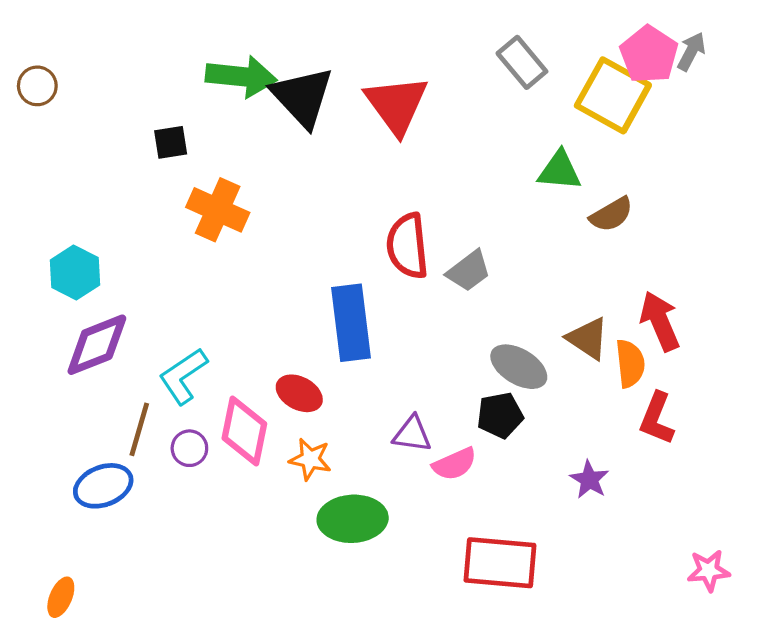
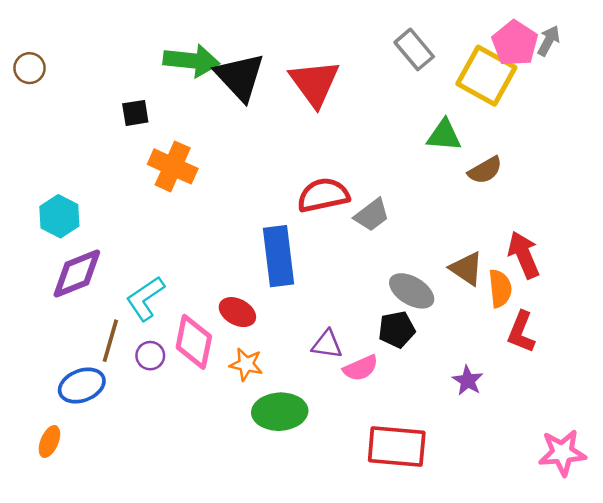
red semicircle: (407, 246) -> (323, 195), turned 84
pink star: (709, 571) -> (562, 453), size x1.4
orange ellipse: (61, 597) -> (49, 442), moved

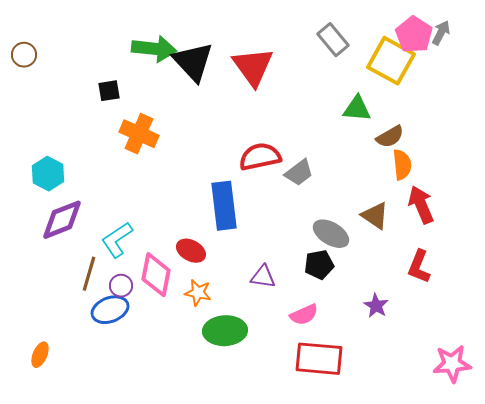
orange semicircle: (500, 288) -> (402, 165), moved
pink semicircle: (361, 368) -> (304, 315), moved
blue ellipse: (82, 386) -> (110, 310), moved

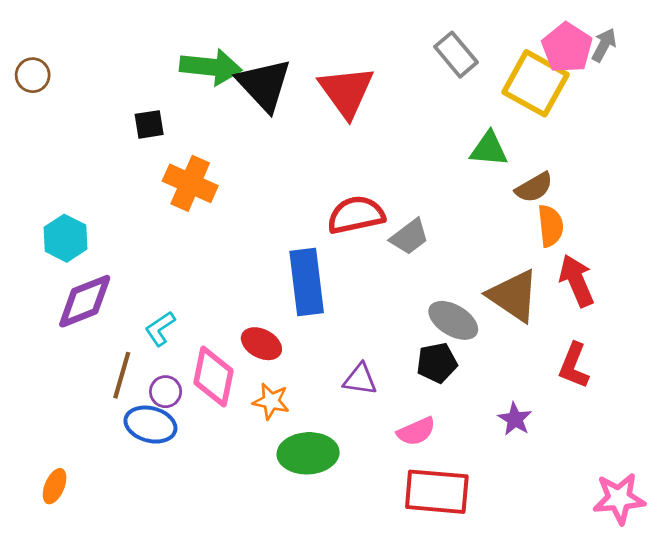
brown triangle: (375, 216) -> (514, 296), size x1.4
cyan L-shape: (117, 240) -> (160, 329), size x0.7
blue ellipse: (110, 310) -> (150, 425), turned 36

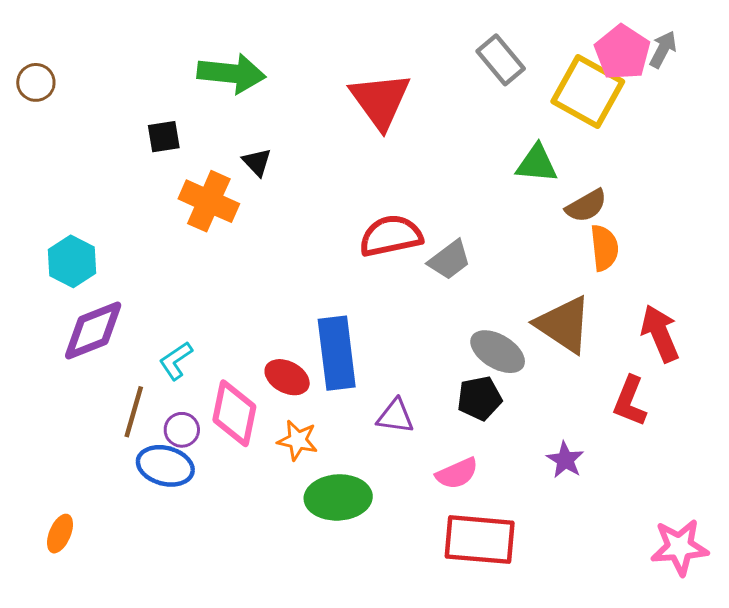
black triangle: (264, 85) -> (257, 162), moved, size x0.5
red arrow: (577, 281) -> (660, 334), moved
blue rectangle: (307, 282) -> (337, 353), moved

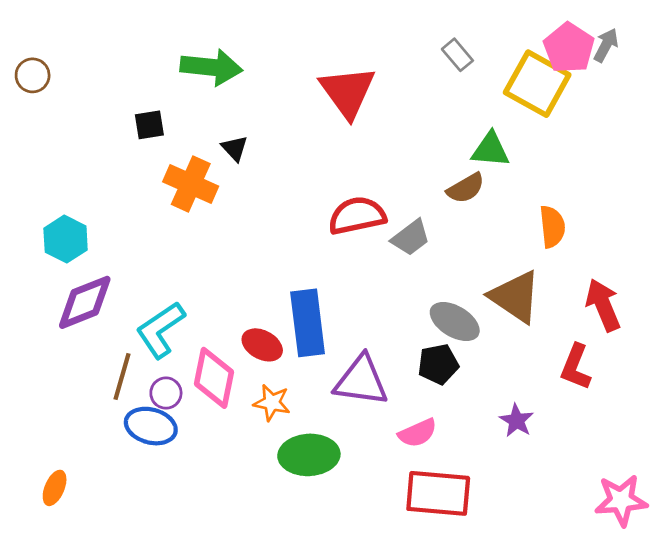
gray rectangle: (501, 60) -> (457, 55), size x0.7
brown semicircle: (586, 206) -> (466, 188), moved
cyan L-shape: (176, 361) -> (160, 330), size x1.6
purple triangle: (395, 416) -> (361, 381), size x1.6

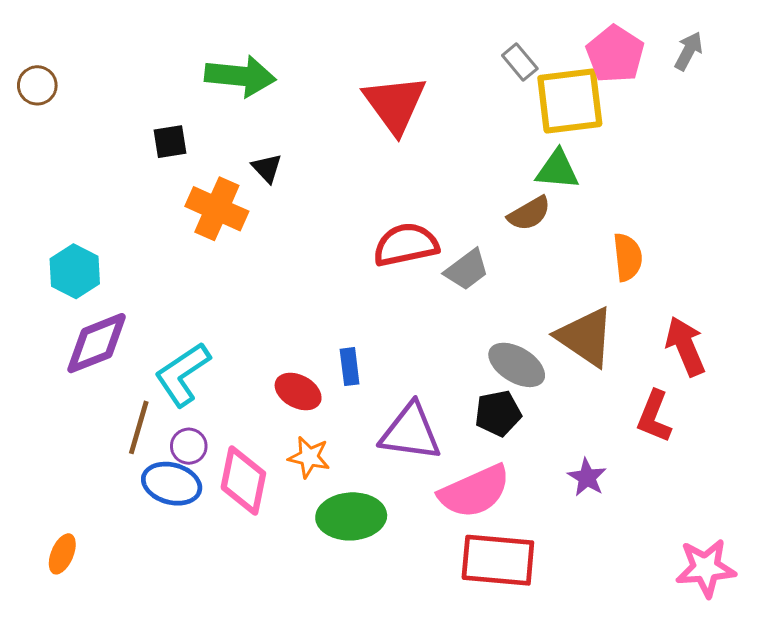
pink pentagon: (569, 48) -> (615, 54), moved
yellow square: (537, 84) -> (570, 101), moved, turned -36
blue rectangle: (308, 323) -> (350, 367), size x0.5
pink diamond: (214, 378) -> (243, 481), moved
pink semicircle: (418, 433) -> (475, 491), size x1.6

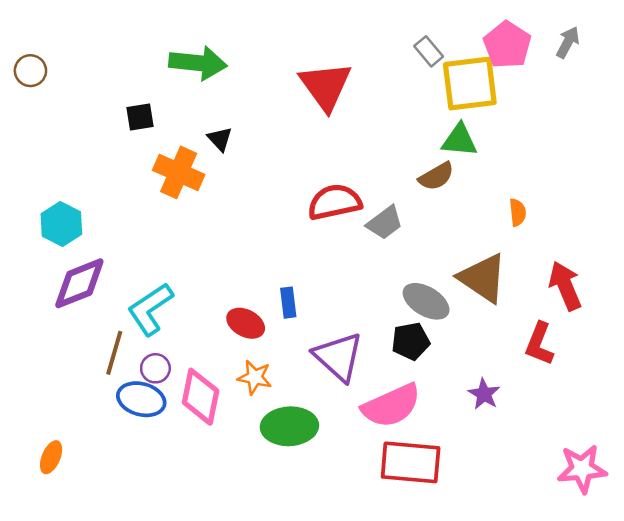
orange semicircle: (628, 257) -> (518, 212), size x0.7
purple triangle: (411, 432) -> (338, 357), turned 34

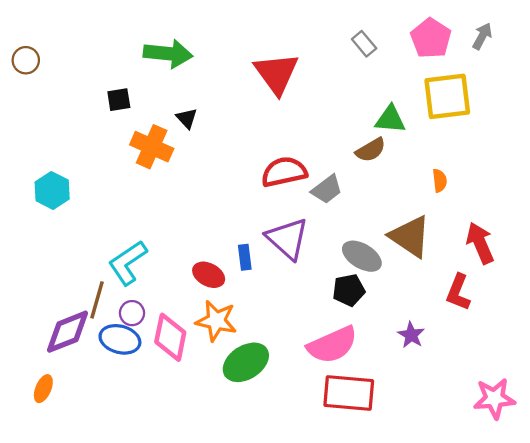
yellow square: (470, 84) -> (447, 96), moved
purple diamond: (79, 283) -> (67, 332), moved
purple triangle: (338, 357) -> (287, 239), moved
orange star: (255, 377) -> (216, 321), size x1.4
green ellipse: (289, 426) -> (246, 362), turned -30

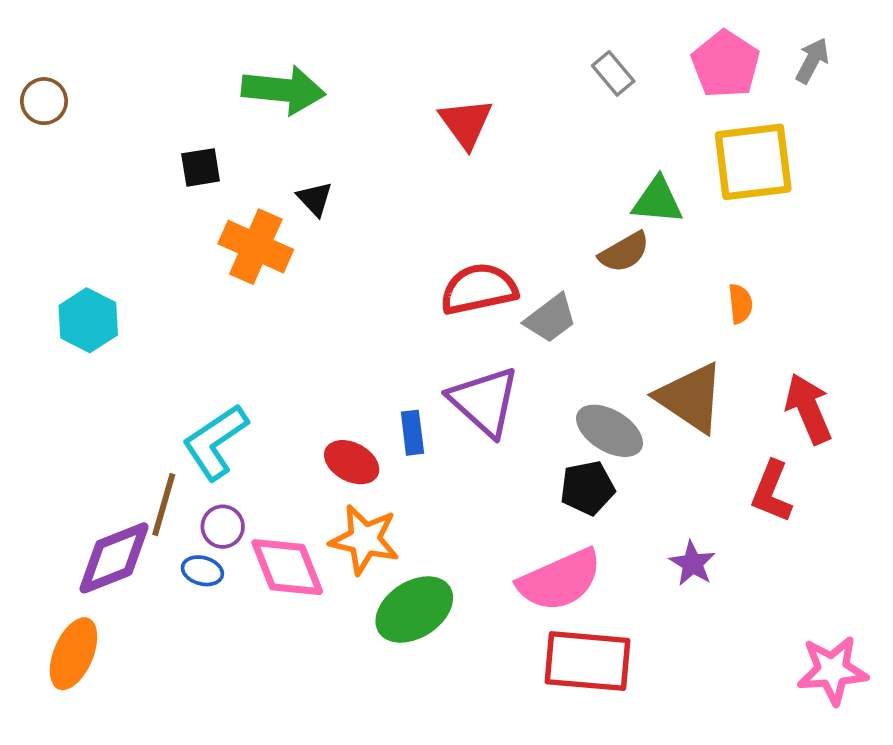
red triangle: (276, 73) -> (466, 123), size x0.7
pink diamond: (170, 337) -> (287, 567), turned -33
blue ellipse: (120, 339) -> (202, 571), size x0.6
orange ellipse: (43, 389) -> (73, 654), size x1.5

